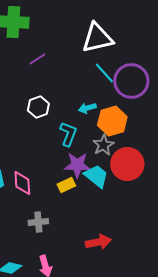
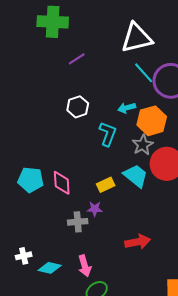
purple star: (77, 165) -> (95, 209), moved, size x0.6

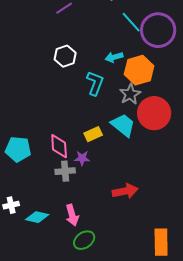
cyan pentagon: (31, 180) -> (18, 149), moved
pink diamond: (62, 183) -> (59, 146), moved

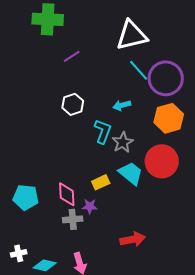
orange hexagon: (139, 70) -> (169, 118), moved
gray star: (130, 94) -> (123, 142), moved

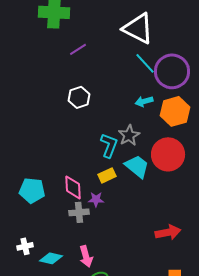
white triangle: (132, 35) -> (138, 28), turned 40
cyan arrow: (122, 105) -> (144, 101), moved
cyan L-shape: (103, 131) -> (109, 145), moved
red arrow: (133, 239) -> (168, 232), moved

